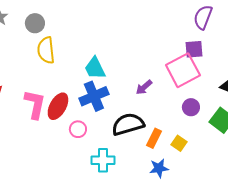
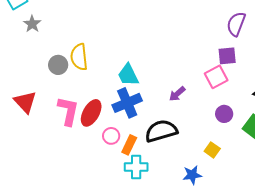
gray circle: (35, 23) -> (58, 65), moved
pink square: (183, 70) -> (216, 77), size x0.7
orange rectangle: (154, 138) -> (129, 145), moved

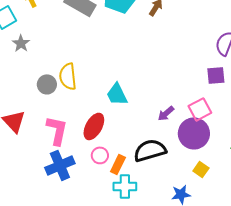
pink square: (216, 77) -> (200, 109), moved
blue cross: (127, 103) -> (60, 165), moved
red ellipse: (91, 113) -> (94, 126), moved
purple circle: (224, 114) -> (194, 133), moved, size x1.8

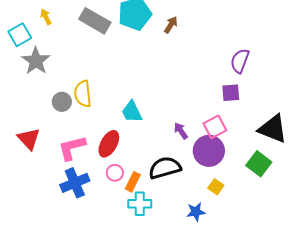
gray star: (21, 43) -> (36, 61), size x1.6
purple arrow: (166, 113) -> (181, 131), turned 96
pink L-shape: (57, 130) -> (72, 148), turned -116

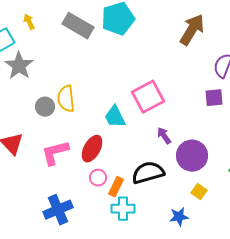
brown arrow: (171, 25) -> (192, 30), moved, size x1.8
pink square: (215, 127) -> (148, 97), moved, size x1.4
blue cross: (75, 183) -> (58, 210), moved

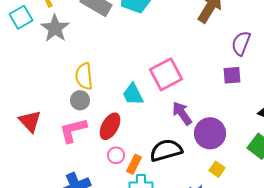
gray star: (19, 66) -> (55, 28), moved
gray circle: (45, 107) -> (80, 100), moved
purple arrow: (164, 136) -> (182, 113), size x1.4

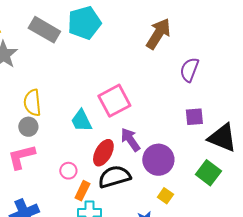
purple square: (232, 75) -> (194, 117), moved
red ellipse: (110, 126) -> (103, 153), moved
pink circle: (116, 155) -> (68, 171), moved

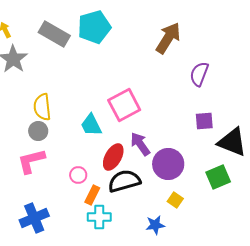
green square: (208, 173) -> (218, 177), turned 30

